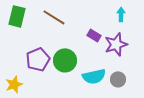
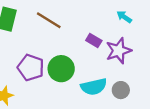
cyan arrow: (121, 14) -> (124, 17), turned -56
purple pentagon: (38, 59) -> (31, 68), turned -30

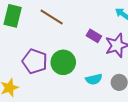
cyan semicircle: (94, 87) -> (94, 79), size x0.7

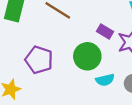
green circle: (63, 62) -> (87, 56), moved

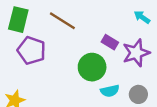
purple pentagon: (39, 60) -> (31, 50), moved

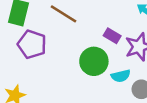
cyan semicircle: (110, 91) -> (121, 76), moved

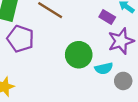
purple rectangle: (112, 36) -> (107, 17), moved

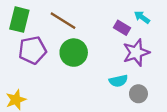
purple pentagon: (20, 39) -> (32, 50), turned -30
green circle: (79, 55) -> (74, 53), moved

